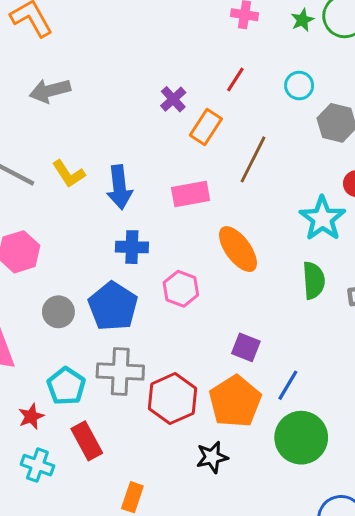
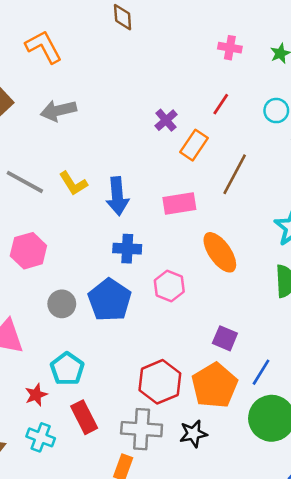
gray cross: (120, 371) -> (142, 429), moved

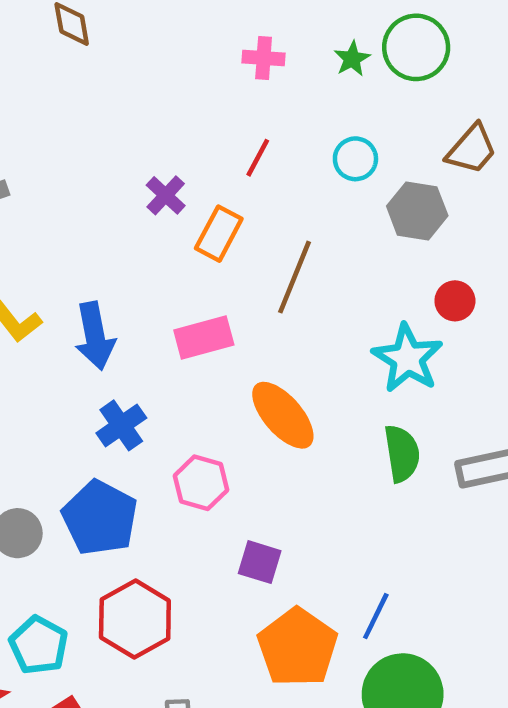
blue cross: (127, 249) -> (121, 425), turned -32
purple square: (225, 338) -> (260, 562), moved
red hexagon: (160, 382) -> (135, 619), moved

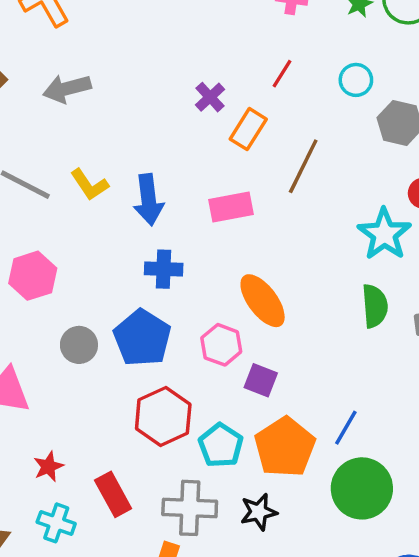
orange ellipse: (283, 415) -> (263, 301), moved
blue cross: (121, 425) -> (164, 269), turned 33
pink hexagon: (201, 483) -> (221, 345), moved
cyan pentagon: (39, 645) -> (221, 445), moved

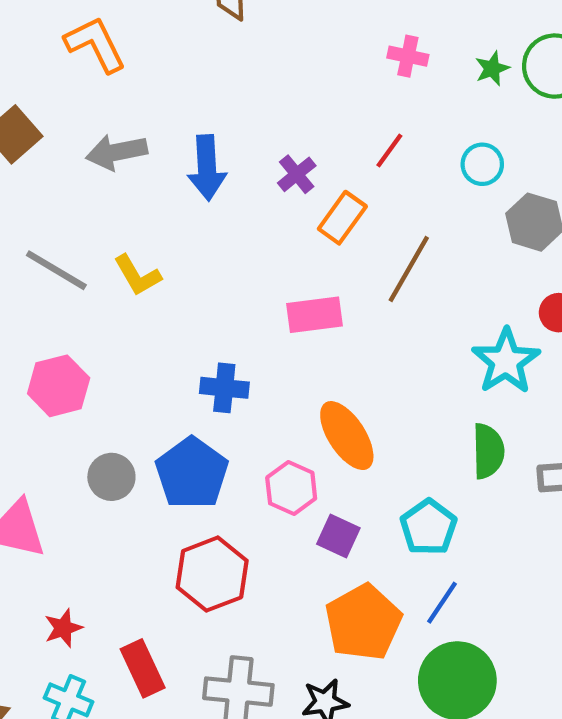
blue arrow: (149, 200) -> (207, 168), moved
cyan pentagon: (221, 445) -> (428, 527), moved

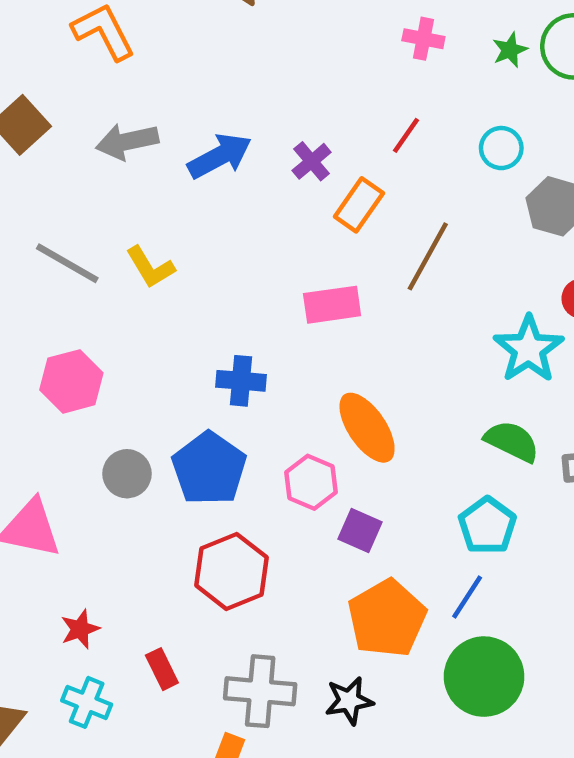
blue arrow: (207, 168) -> (220, 156), turned -114
green semicircle: (488, 451) -> (512, 441), turned -62
cyan pentagon: (428, 527) -> (487, 526), moved
red rectangle: (143, 668) -> (162, 669), size x0.7

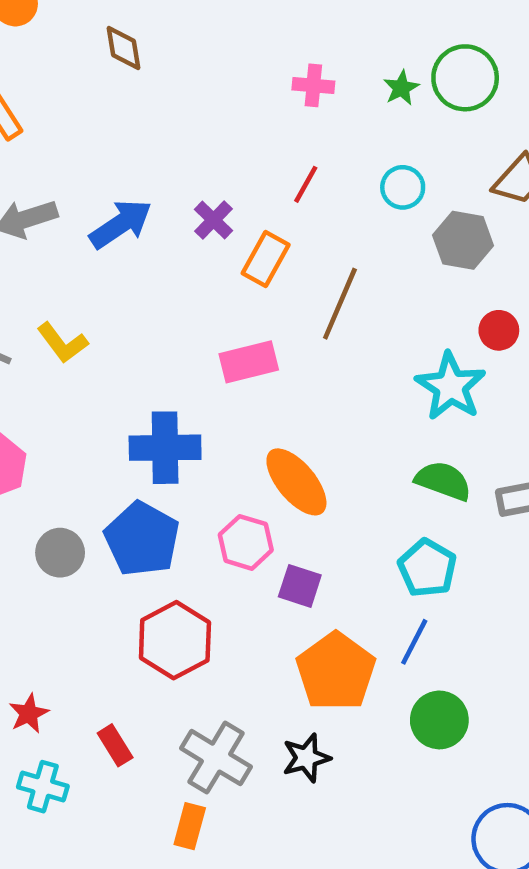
blue cross: (241, 381) -> (165, 448), size x1.4
green circle: (484, 677) -> (439, 720), size x0.7
gray cross: (260, 691) -> (216, 758), turned 32

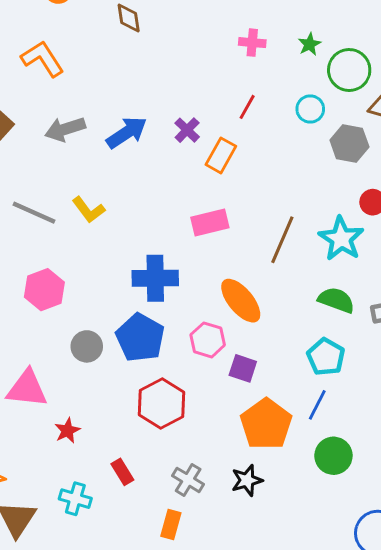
green circle: (465, 78) -> (349, 70), moved
brown line: (340, 304) -> (282, 240), moved
red star: (29, 714) -> (67, 431), moved
gray cross: (216, 758) -> (188, 480), size x0.7

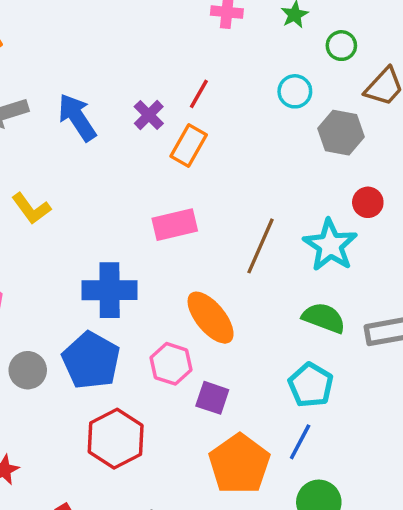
green circle: (349, 70) -> (341, 46), size x0.6
red line: (247, 107) -> (199, 94), moved
blue arrow: (127, 133) -> (77, 117), turned -90

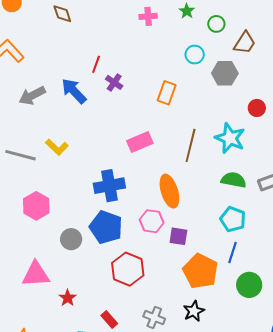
red line: (199, 94) -> (96, 64), moved
orange rectangle: (189, 145) -> (167, 93), moved
red circle: (368, 202) -> (257, 108), moved
orange ellipse: (211, 318) -> (169, 191), turned 32

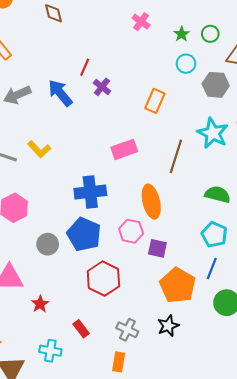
green star: (187, 11) -> (182, 34), moved
pink cross: (148, 16) -> (141, 22), turned 36
cyan star: (230, 138) -> (213, 133), moved

